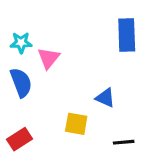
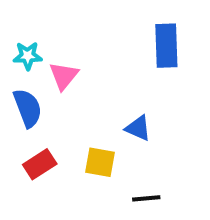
red rectangle: (20, 139) -> (40, 164), moved
black line: (124, 142) -> (146, 198), moved

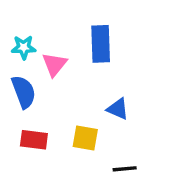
blue rectangle: (166, 46) -> (101, 44), moved
red rectangle: (40, 164) -> (34, 140), turned 40

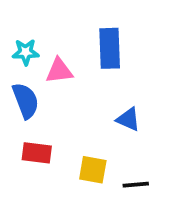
pink triangle: (54, 64) -> (59, 71), turned 44
yellow square: (85, 138) -> (93, 170), moved

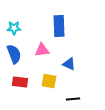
pink triangle: (59, 71) -> (42, 50), moved
yellow square: (93, 170) -> (49, 81), moved

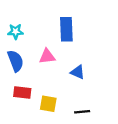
yellow square: (49, 81) -> (48, 104), moved

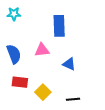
cyan star: (15, 31) -> (14, 14), moved
yellow square: (48, 104) -> (43, 92), turned 35

